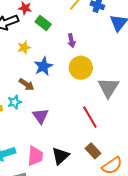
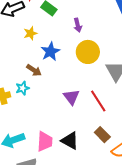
purple triangle: (40, 116) -> (71, 97), moved
black triangle: (60, 156) -> (70, 141), turned -48

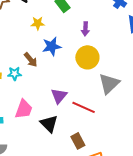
red line: (98, 101) -> (84, 107), turned -50
pink trapezoid: (45, 141) -> (24, 109), moved
black triangle: (70, 141) -> (49, 124), moved

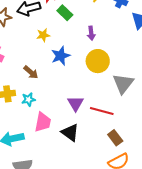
brown arrow: (31, 60) -> (31, 72), moved
cyan star: (15, 74) -> (28, 99), moved
brown rectangle: (78, 141) -> (115, 138), moved

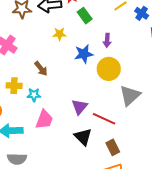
blue star: (61, 56) -> (84, 54), moved
black triangle: (70, 133) -> (83, 137), moved

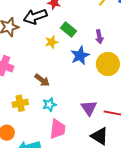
green rectangle: (85, 16) -> (69, 29), moved
cyan star: (34, 95) -> (49, 105), moved

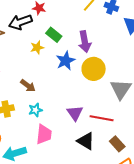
purple arrow: (99, 37) -> (85, 42), size x1.5

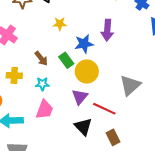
green rectangle: (54, 35) -> (66, 60), moved
yellow circle: (94, 69) -> (87, 72), moved

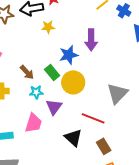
yellow star: (60, 24) -> (48, 27), moved
cyan star: (42, 84) -> (36, 92), moved
purple triangle: (80, 97) -> (54, 107), moved

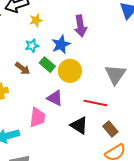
cyan star: (36, 92) -> (32, 46), moved
purple triangle: (54, 107) -> (55, 98), turned -30

